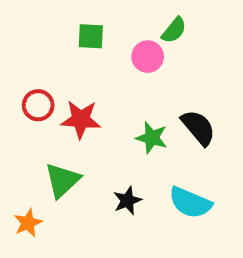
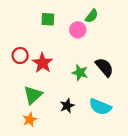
red star: (81, 119) -> (43, 63), turned 30
orange star: (28, 223) -> (30, 120), moved

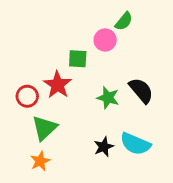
green square: (48, 19) -> (78, 59), moved
red circle: (20, 56) -> (27, 96), moved
black star: (67, 106) -> (104, 147), moved

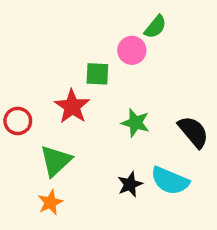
black semicircle: (141, 90) -> (193, 132), moved
red circle: (27, 96) -> (18, 121), moved

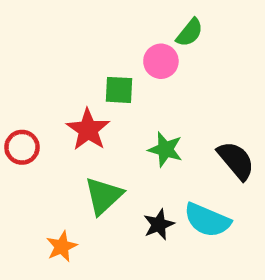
green triangle: (56, 161) -> (104, 196), moved

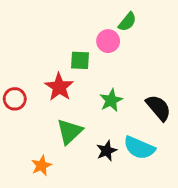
green star: (165, 149) -> (111, 100), turned 30

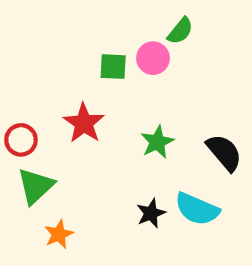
green square: (80, 60) -> (113, 67), moved
green triangle: (70, 131) -> (36, 186), moved

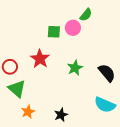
green triangle: (36, 186) -> (17, 89), turned -36
cyan semicircle: (197, 209) -> (105, 105), moved
black star: (151, 213) -> (61, 115), moved

